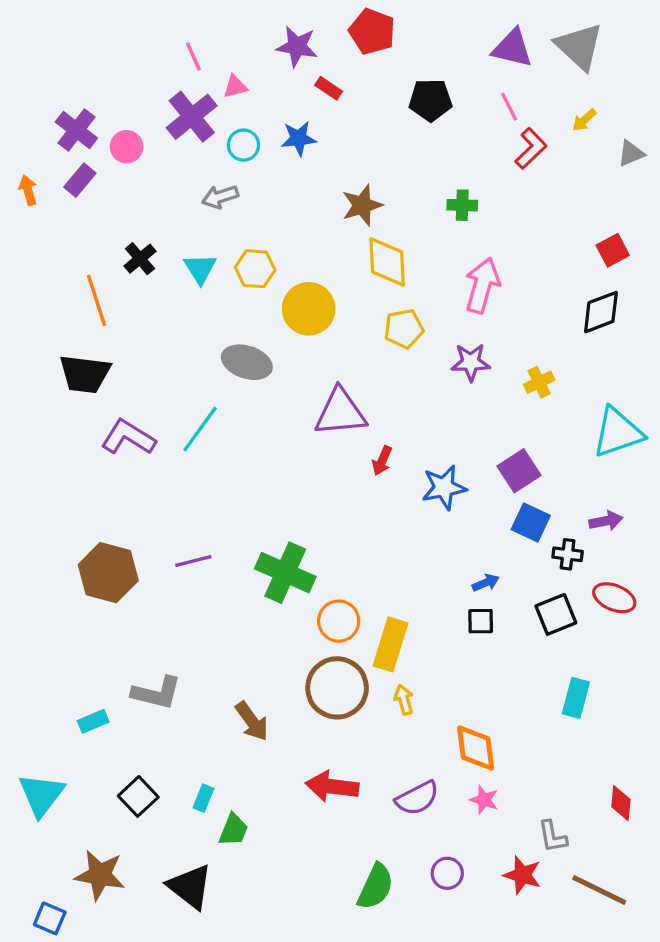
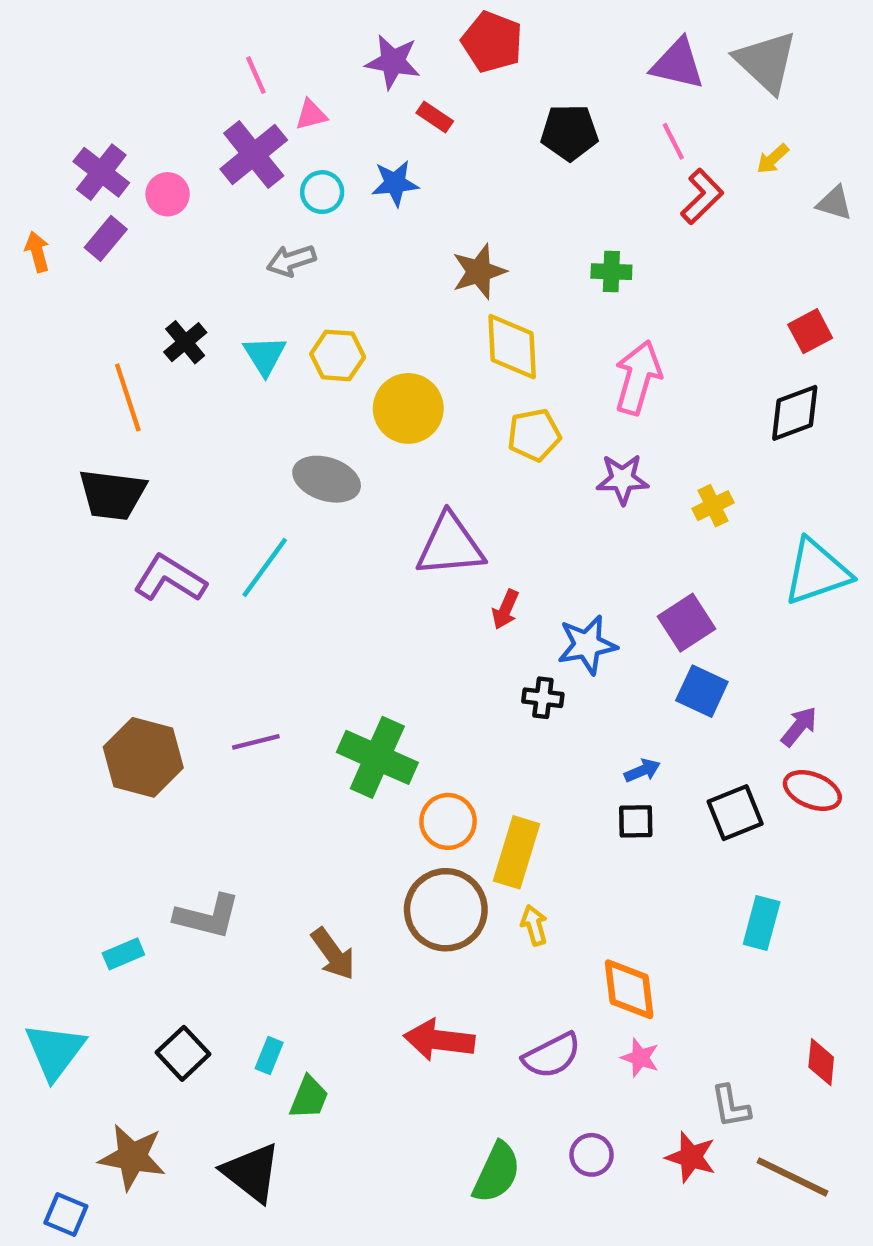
gray triangle: (631, 153) -> (834, 203), turned 40
purple arrow: (606, 521) -> (799, 726), moved, turned -40
black cross: (568, 554) -> (543, 698), moved

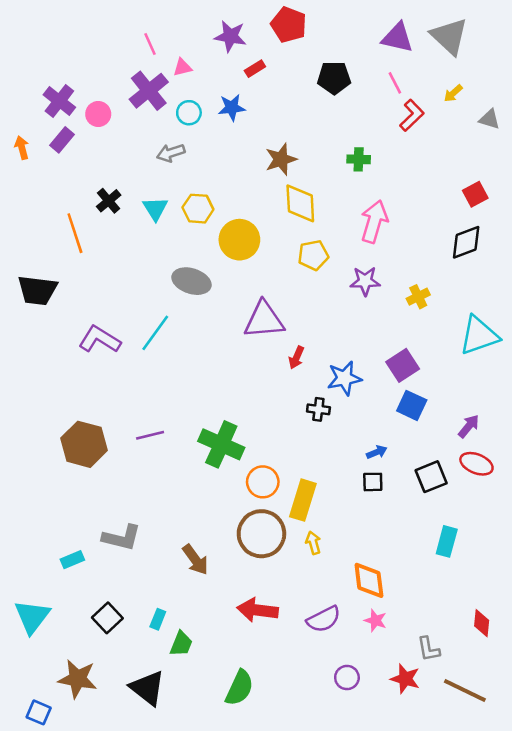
red rectangle: (435, 117) -> (255, 69), turned -66
black trapezoid: (112, 495) -> (37, 290), moved
green semicircle: (497, 1173) -> (239, 688), moved

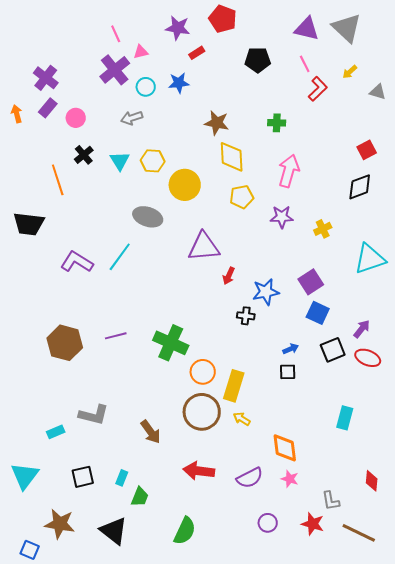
pink circle: (98, 114) -> (76, 118), moved
brown star: (281, 159) -> (217, 123), turned 30
black square: (431, 477) -> (333, 350), moved
yellow arrow: (313, 543) -> (242, 419), turned -42
black square: (107, 618) -> (83, 477), turned 30

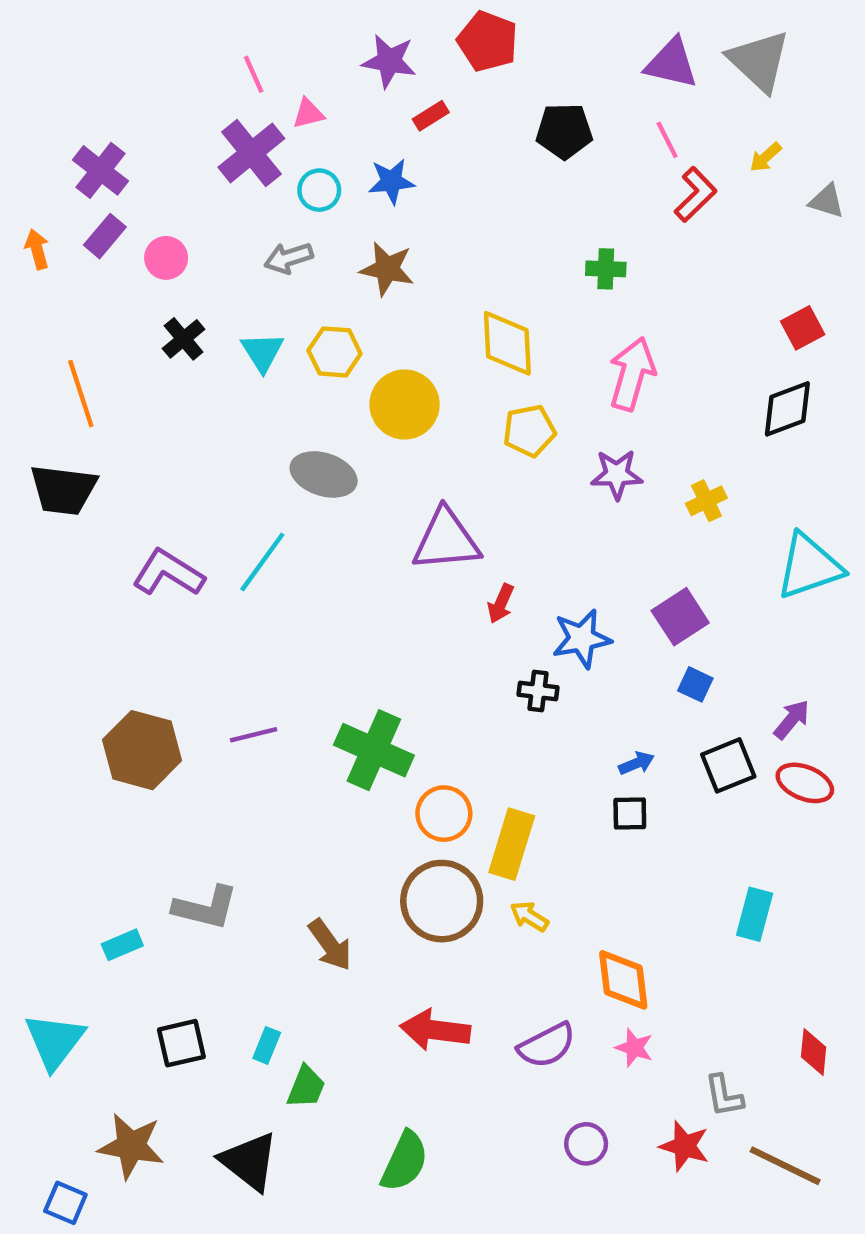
brown star: (217, 123) -> (387, 269), moved
orange line: (58, 180) -> (81, 394), moved
blue square: (318, 313) -> (695, 684), size x0.7

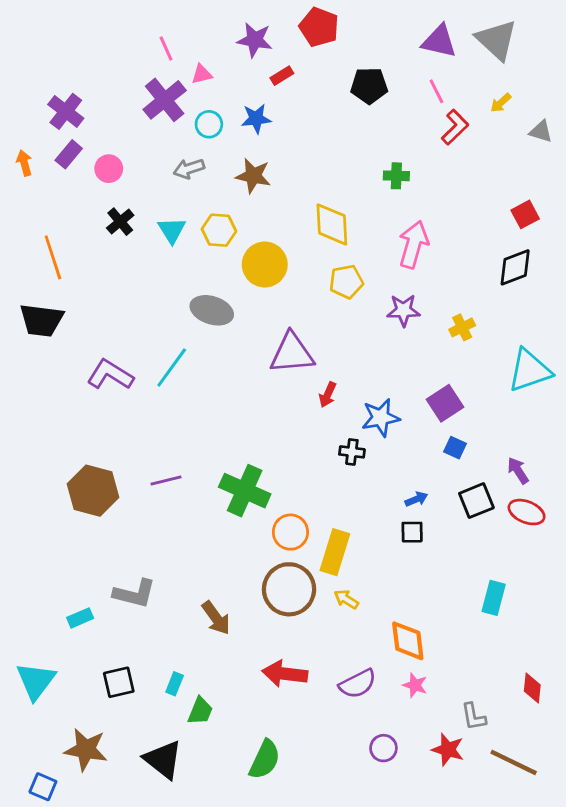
purple arrow: (792, 719) -> (518, 471), turned -72

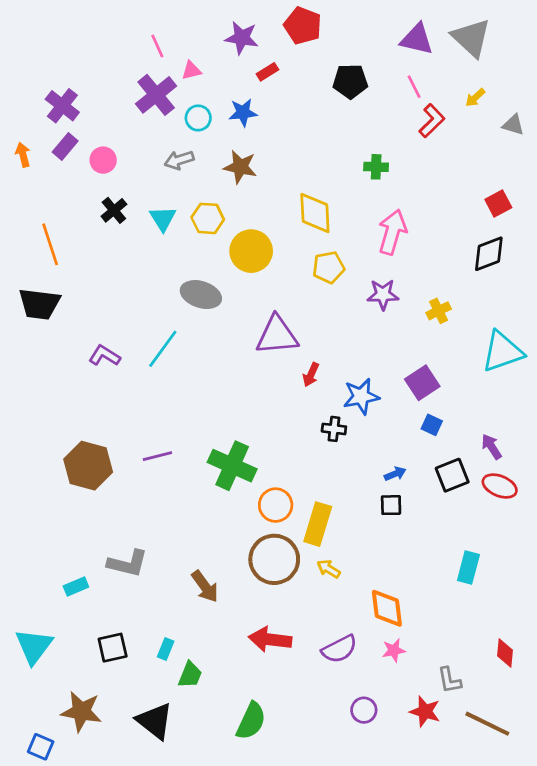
purple L-shape: (110, 375) -> (104, 356), size x0.7
pink star: (415, 685) -> (394, 650), turned -30

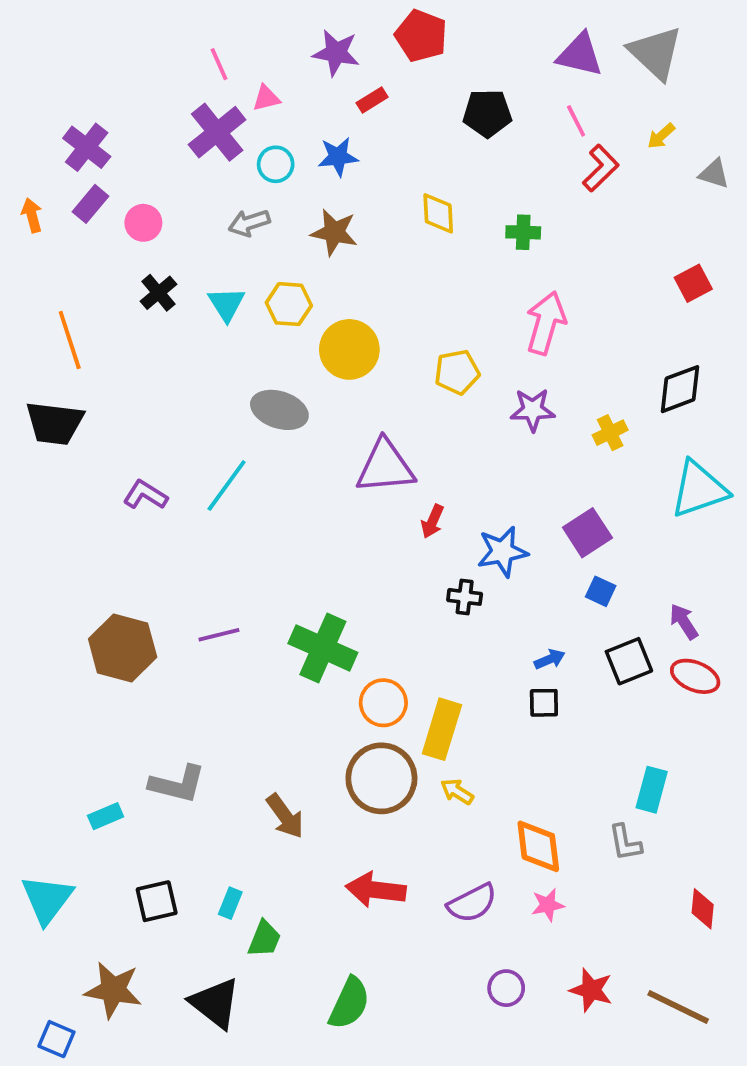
yellow diamond: (315, 213) -> (438, 213), moved, size x0.7
black diamond: (489, 254) -> (680, 389), moved
gray L-shape: (449, 680) -> (625, 843), moved

